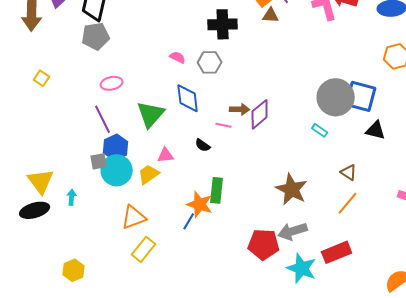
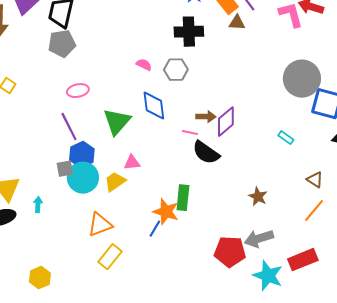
gray circle: (336, 97) -> (302, 79), moved
black semicircle: (203, 145) -> (206, 153), moved, size x1.8
brown star: (292, 189) -> (258, 197), size x0.6

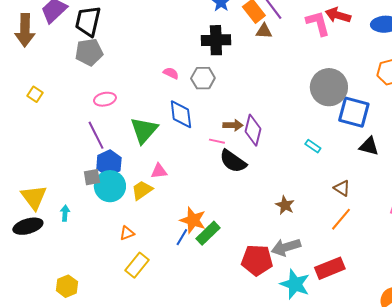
purple diamond: (226, 122) -> (253, 130), turned -36
green rectangle: (183, 198) -> (208, 233), moved, turned 40
orange triangle: (100, 225) -> (127, 233), size x0.6

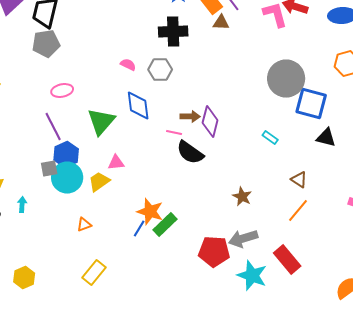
yellow rectangle: (137, 265) -> (94, 272), moved
red rectangle: (330, 268) -> (287, 260), turned 72

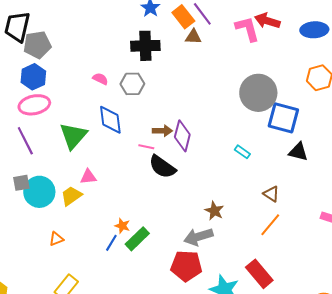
gray pentagon: (46, 44) -> (37, 45), moved
pink ellipse: (62, 90) -> (34, 105), size x1.4
blue hexagon: (66, 154) -> (33, 77), moved
orange star: (150, 212) -> (122, 226), size x0.6
gray arrow: (243, 238) -> (198, 237), moved

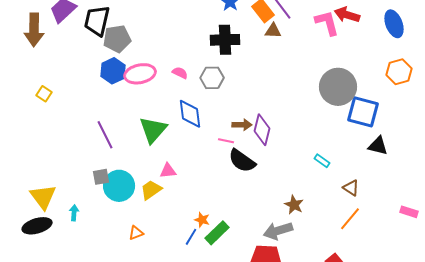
blue ellipse: (314, 30) -> (394, 24), turned 72
pink ellipse: (34, 105) -> (140, 74), moved
cyan rectangle: (242, 152) -> (322, 161), moved

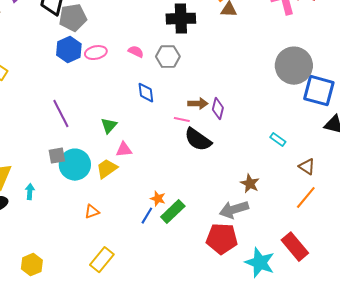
pink ellipse: (140, 74) -> (96, 53), size x0.7
blue diamond: (190, 114) -> (146, 93), size x0.7
green triangle: (153, 130) -> (109, 126), moved, size x0.6
purple diamond: (262, 130) -> (218, 109), size x0.7

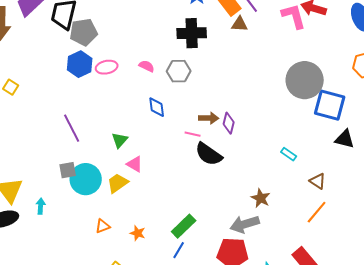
pink triangle: (124, 150) -> (135, 164), turned 36
orange star: (158, 199) -> (138, 233), moved
blue line: (147, 216) -> (179, 250), moved

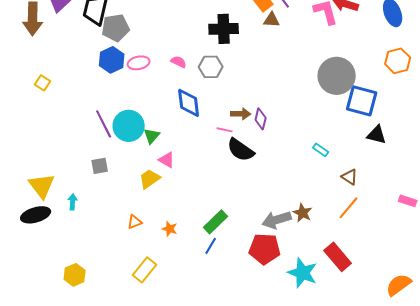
blue diamond: (157, 107) -> (189, 103), size x1.4
cyan circle: (86, 179) -> (129, 126), moved
brown star: (261, 198) -> (303, 213), moved

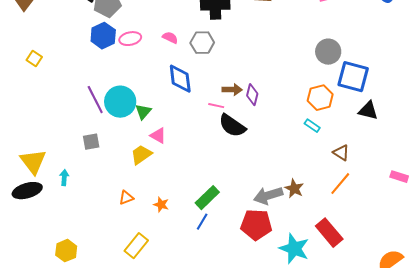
orange hexagon: (398, 61) -> (320, 98), moved
gray circle: (337, 76) -> (328, 52), size x0.7

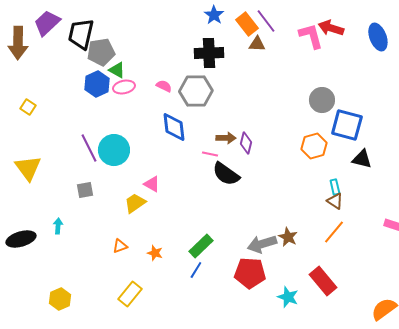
gray hexagon: (202, 43) -> (196, 91), size x1.4
green triangle: (143, 112) -> (117, 70), moved, turned -42
cyan rectangle: (312, 126) -> (335, 187), moved, turned 42
yellow triangle: (33, 162) -> (28, 168), moved
cyan star: (294, 249) -> (288, 297), size x0.7

